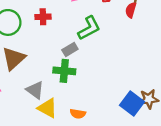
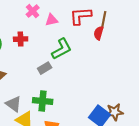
green cross: (64, 71) -> (43, 101), moved

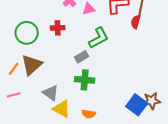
green cross: (43, 101) -> (85, 80), moved

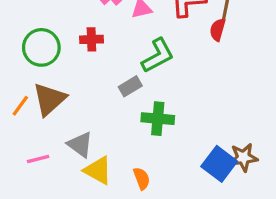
green cross: (85, 80) -> (158, 119), moved
pink line: (14, 95) -> (38, 159), moved
orange semicircle: (89, 114) -> (142, 178), turned -120

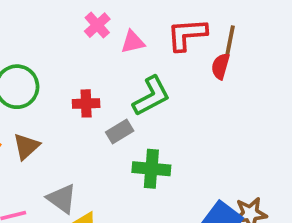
red cross: (91, 39) -> (86, 103), moved
brown triangle: (49, 99) -> (26, 146), size x0.7

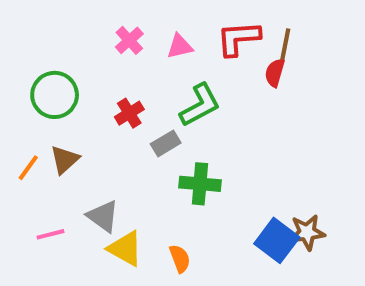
pink cross: (97, 25) -> (129, 40), moved
red cross: (86, 103) -> (129, 113), turned -30

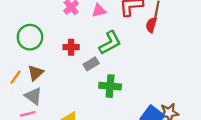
red cross: (129, 113) -> (71, 47), turned 32
gray triangle: (103, 216) -> (33, 96), moved

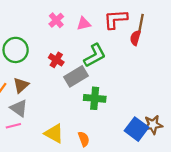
red cross: (71, 47) -> (56, 60), turned 32
gray rectangle: (91, 64) -> (76, 76), size x1.5

